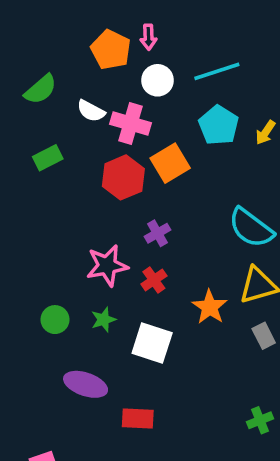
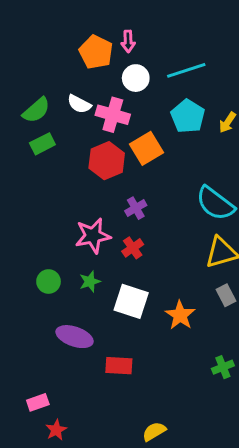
green semicircle: (41, 89) -> (36, 110), moved
orange star: (210, 307) -> (180, 315), moved

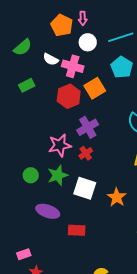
green semicircle: (36, 110) -> (23, 47), moved
purple cross: (136, 208) -> (88, 127), size x1.5
green star: (90, 282) -> (58, 175), size x1.5

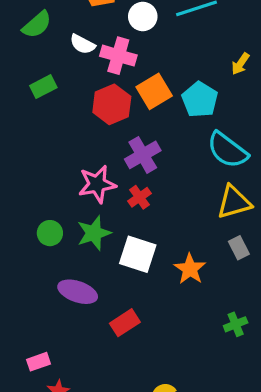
cyan pentagon: (122, 67) -> (200, 100), moved
red rectangle: (77, 230) -> (125, 323), turned -36

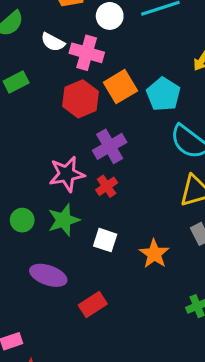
white square: (138, 254) -> (105, 240), size x0.7

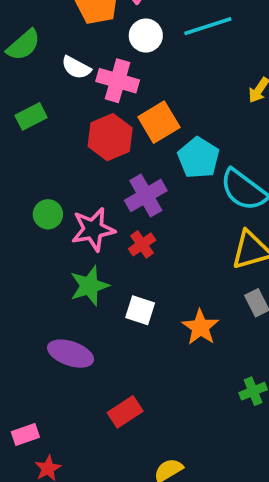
cyan pentagon: (163, 94) -> (198, 158), moved
green circle: (22, 220) -> (48, 214), moved
red rectangle: (93, 304) -> (125, 412), moved

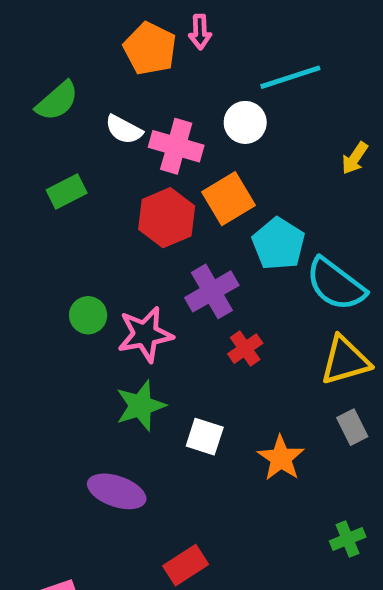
white circle: (146, 36) -> (245, 122), moved
red cross: (142, 244) -> (245, 349), moved

